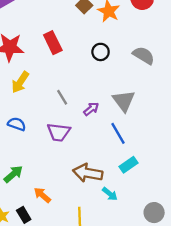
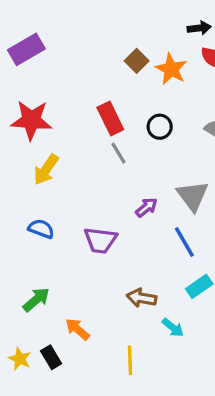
red rectangle: (53, 43) -> (110, 119), moved
gray line: (62, 97) -> (119, 153), moved
brown arrow: (88, 173) -> (142, 298), size x0.7

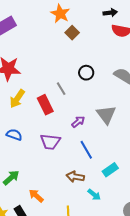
orange star: (171, 69) -> (60, 14), moved
red rectangle: (110, 119) -> (45, 105), moved
blue line: (184, 242) -> (86, 150), moved

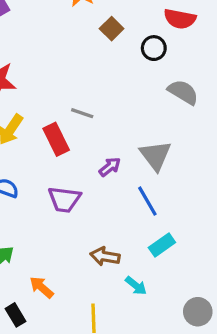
brown square: (72, 33) -> (112, 29), moved
black circle: (86, 73) -> (154, 48), moved
gray line: (61, 89) -> (82, 113), turned -40
blue line: (86, 150) -> (147, 201), moved

